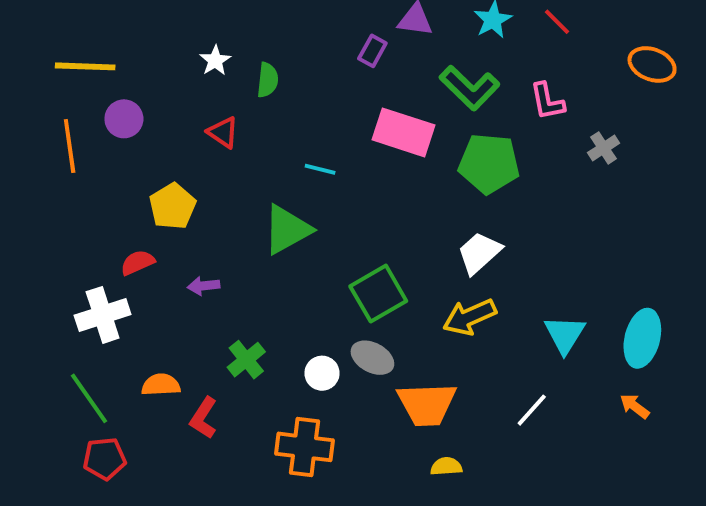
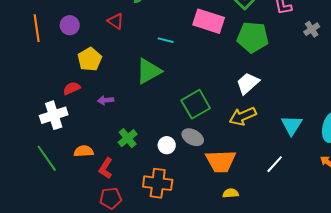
purple circle: (124, 119) -> (70, 25), moved
red pentagon: (105, 459) -> (111, 198), moved

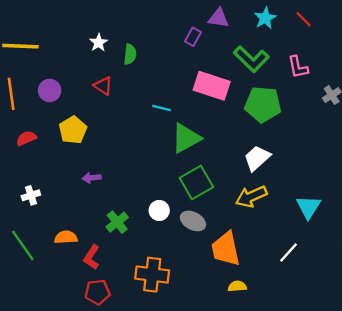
green triangle: (149, 71) -> (186, 138), moved
red semicircle: (72, 88) -> (26, 138), moved
white cross: (54, 115) -> (31, 195), size x0.6
white circle: (167, 145) -> (159, 210), moved
orange trapezoid: (221, 161) -> (226, 249), turned 80

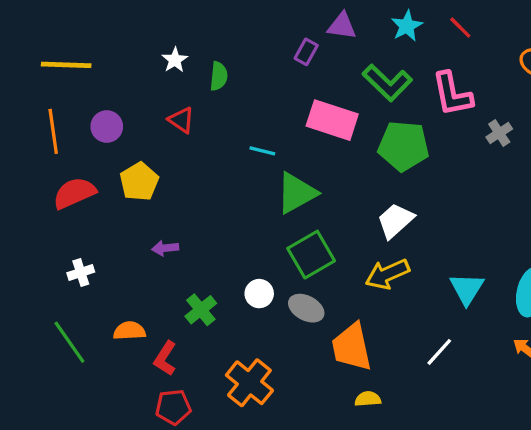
pink L-shape: (298, 67) -> (452, 94), size x1.4
red semicircle: (26, 138) -> (74, 193), size x1.5
orange cross: (152, 275) -> (249, 383), turned 32

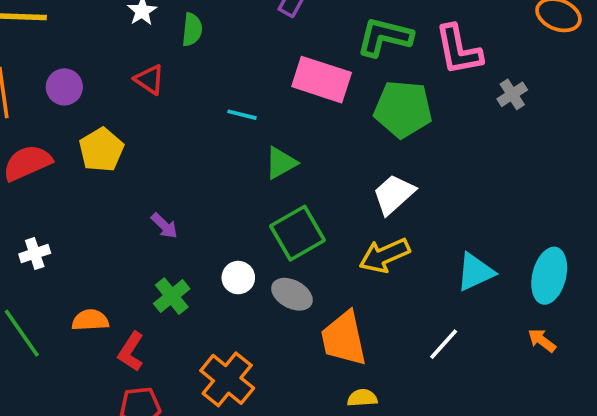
green L-shape: (387, 83) -> (385, 37), turned 150
green triangle: (296, 193) -> (281, 163), size x0.7
purple arrow: (165, 248) -> (164, 226), moved, turned -130
cyan triangle: (467, 289) -> (475, 272), turned 33

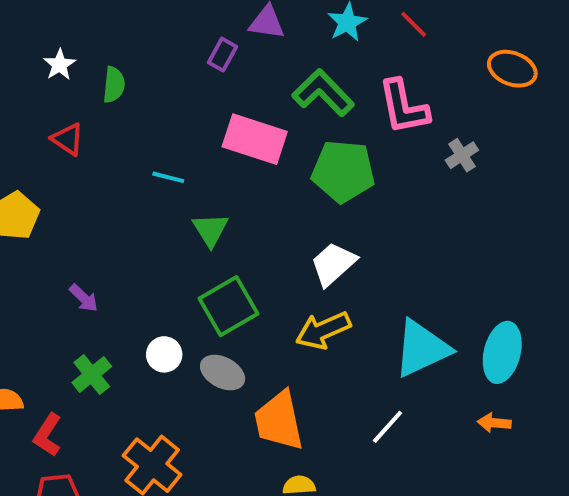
green L-shape: (385, 37) -> (323, 93), turned 32
green triangle: (281, 163) -> (210, 230), turned -33
cyan triangle: (475, 272) -> (422, 348), size x1.4
orange arrow: (542, 340) -> (494, 423), turned -32

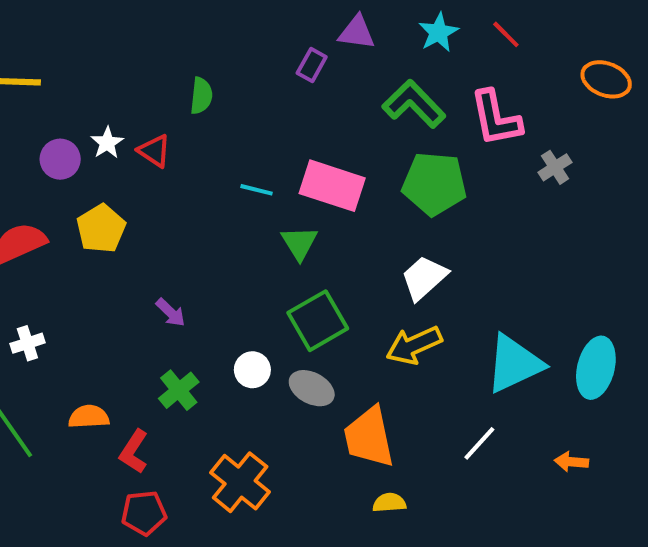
white star: (60, 65) -> (107, 143), moved
pink rectangle: (255, 139) -> (332, 186), moved
orange arrow: (494, 423) -> (571, 462), moved

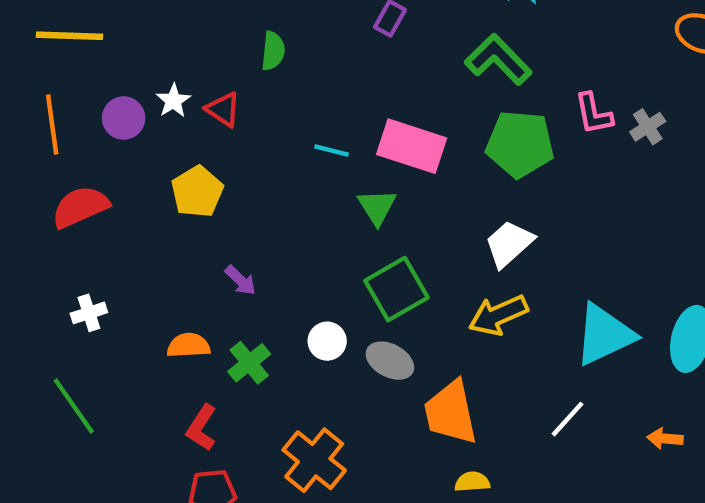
pink L-shape: (496, 118) -> (594, 114), moved, size x0.7
yellow pentagon: (101, 229) -> (197, 192), moved
orange semicircle: (89, 417) -> (189, 345), moved

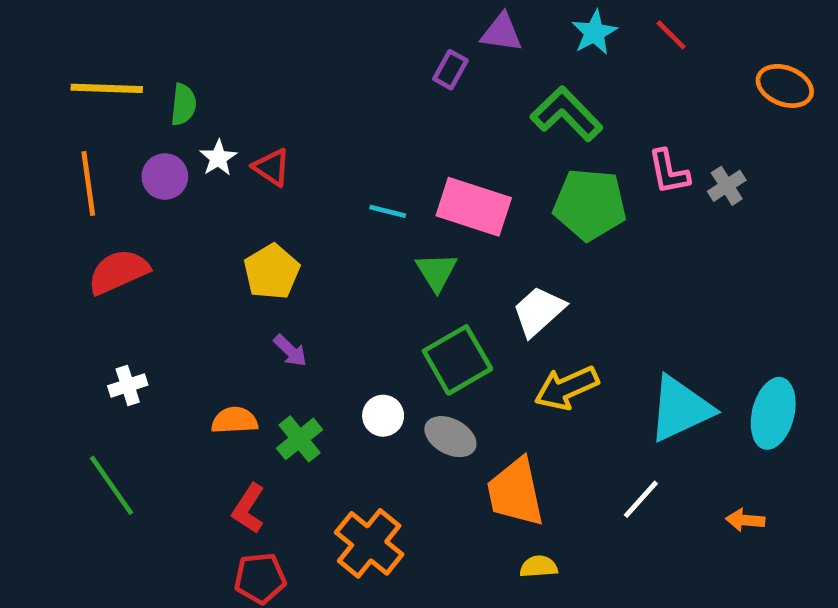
green semicircle: (273, 51) -> (183, 105), moved
yellow pentagon: (197, 192) -> (272, 272), moved
white trapezoid: (509, 244) -> (539, 311), moved

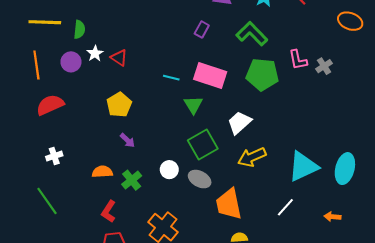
purple rectangle: (450, 70) -> (202, 29), moved

